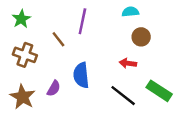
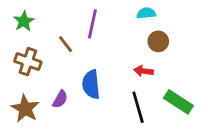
black line: (123, 96) -> (138, 107), turned 36

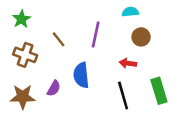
purple line: (92, 24) -> (96, 35), moved
green rectangle: (178, 102) -> (159, 91), turned 40
brown star: (25, 109) -> (23, 97), turned -30

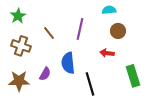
black line: (123, 96) -> (90, 84), moved

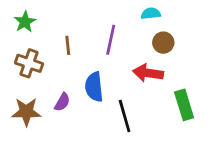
brown line: (49, 33) -> (68, 45), turned 32
red arrow: (107, 53) -> (148, 73), size x1.5

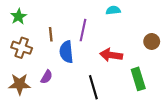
brown circle: (163, 43) -> (152, 41), moved
blue semicircle: (94, 87) -> (66, 52), moved

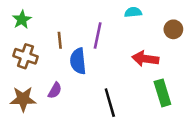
brown circle: (152, 41) -> (173, 29), moved
red arrow: (111, 55) -> (145, 59), moved

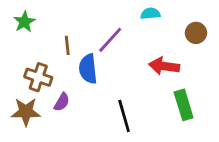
purple line: (98, 35) -> (110, 40), turned 30
brown cross: (25, 56) -> (38, 77), moved

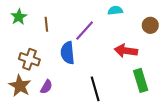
brown line: (67, 45) -> (46, 24), moved
purple semicircle: (62, 102) -> (46, 87), moved
brown star: (26, 112) -> (20, 86), turned 30

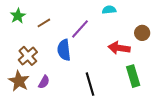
brown line: (46, 24) -> (44, 23), turned 64
brown circle: (150, 25) -> (142, 33), moved
brown cross: (29, 59) -> (28, 56), turned 30

